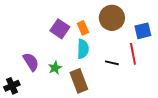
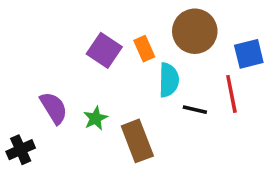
cyan semicircle: (83, 49) -> (169, 80), moved

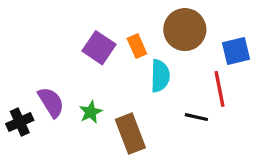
black line: (195, 110) -> (196, 117), moved
black cross: (21, 150) -> (20, 122), moved

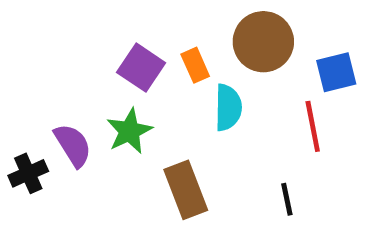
green star: (91, 112) -> (129, 131), moved, size x1.4
black line: (196, 117) -> (287, 199), moved, turned 65

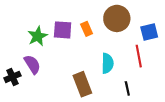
purple square: (141, 68) -> (63, 30), turned -30
cyan semicircle: (228, 108) -> (107, 63), moved
green star: (129, 131) -> (38, 36), moved

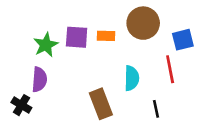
orange rectangle: (87, 29) -> (106, 36), turned -64
purple semicircle: (32, 64) -> (39, 79), turned 36
black cross: (12, 77) -> (21, 105), moved, turned -35

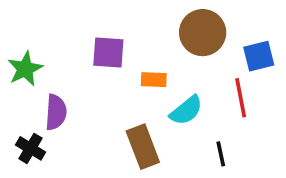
orange rectangle: (106, 36) -> (154, 80), moved
green star: (46, 45) -> (25, 69), moved
cyan semicircle: (132, 78) -> (186, 110), turned 50

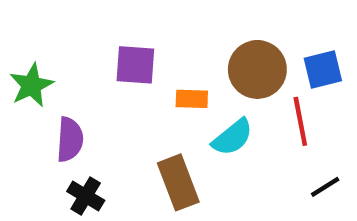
brown circle: (203, 33) -> (257, 69), moved
black cross: (31, 148) -> (86, 196), moved
black line: (221, 154) -> (325, 187), moved, turned 70

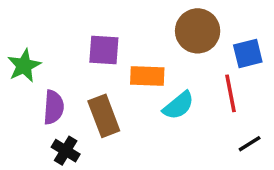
brown circle: (257, 69) -> (198, 31), moved
orange rectangle: (192, 99) -> (147, 76), size x1.4
brown rectangle: (178, 182) -> (104, 116), moved

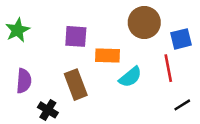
green star: (24, 66) -> (17, 30), moved
purple semicircle: (54, 107) -> (24, 81), moved

